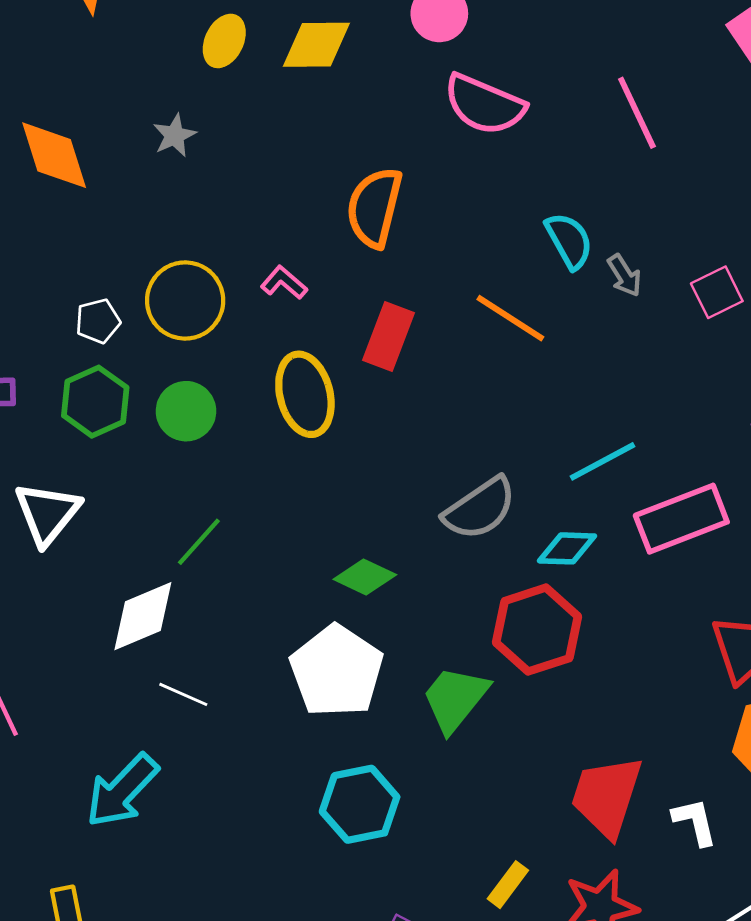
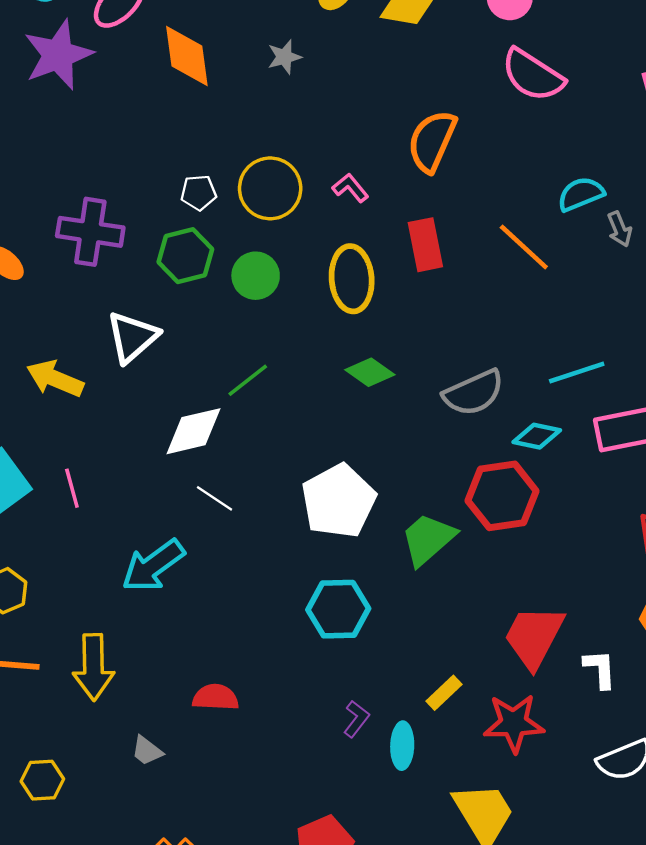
cyan semicircle: (569, 241) -> (581, 194), turned -93
red rectangle: (389, 336) -> (425, 245), turned -42
green diamond: (365, 577) -> (370, 372), moved

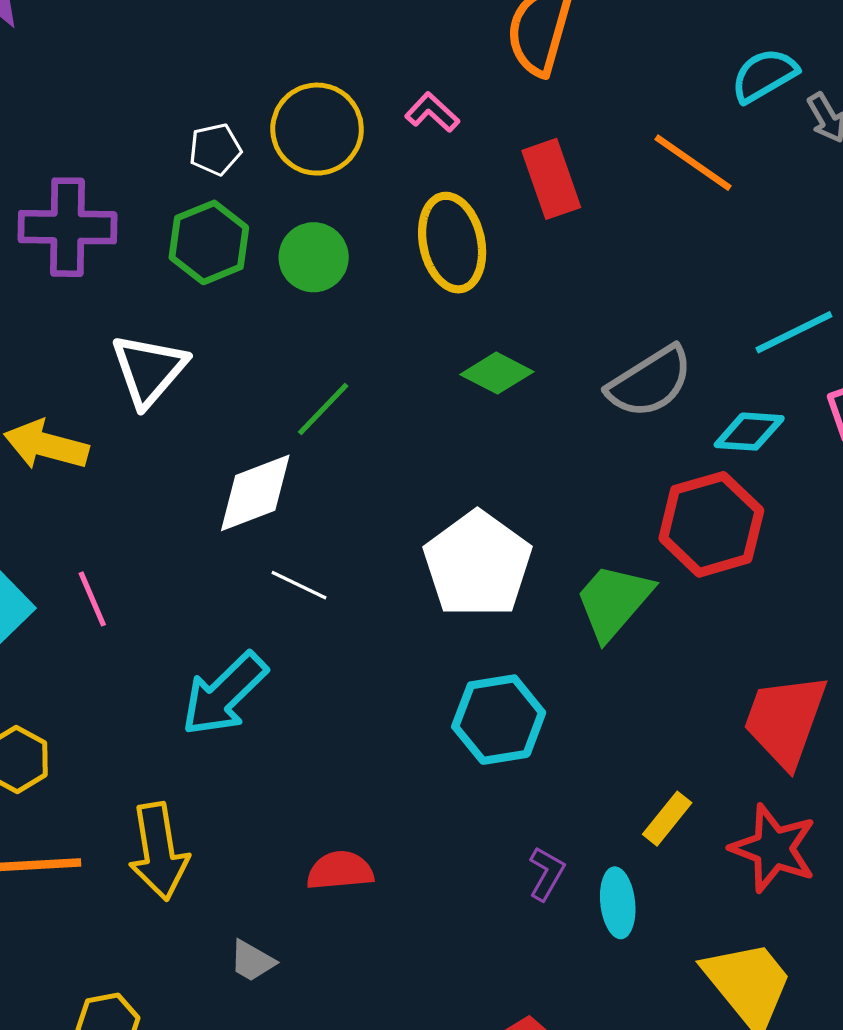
red star: (514, 723) -> (773, 848), turned 30

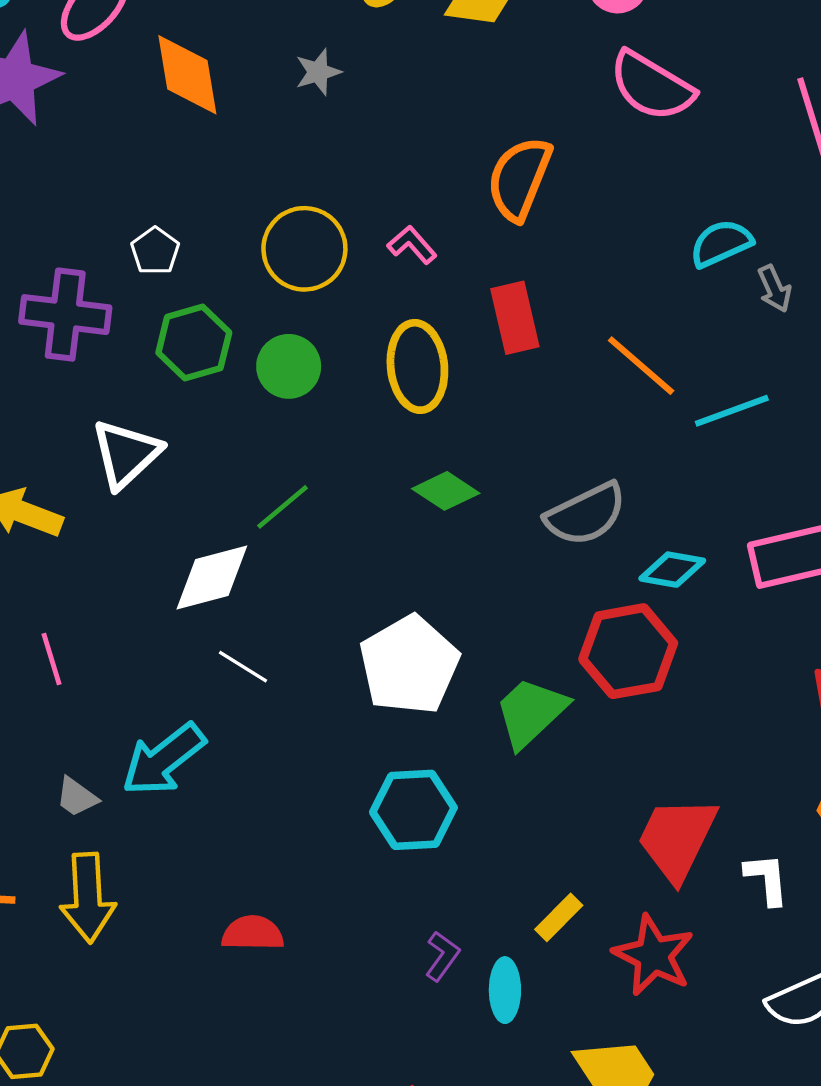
white pentagon: (215, 149) -> (155, 251), moved, turned -30
orange line: (693, 163) -> (641, 366), moved
cyan line: (794, 332) -> (732, 411), moved
gray trapezoid: (252, 961) -> (77, 797), moved

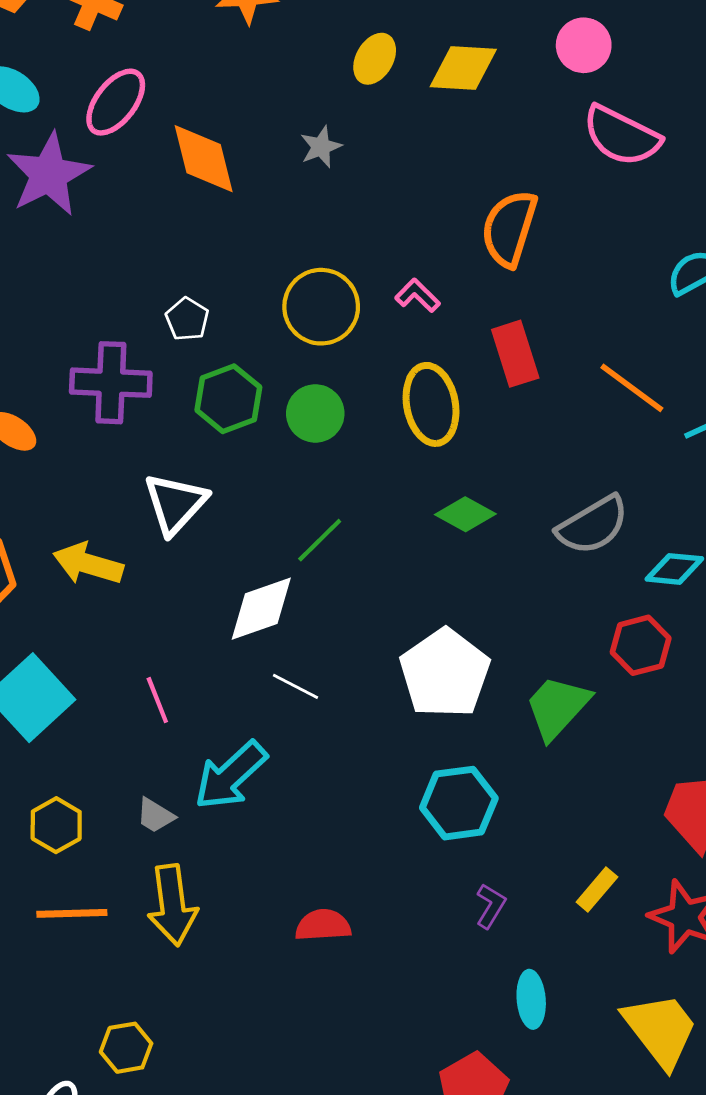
red hexagon: (628, 651) -> (641, 645), size x0.7
pink line: (52, 659) -> (157, 700), moved
purple L-shape: (442, 956) -> (491, 906), moved
cyan ellipse: (505, 990) -> (531, 999), moved

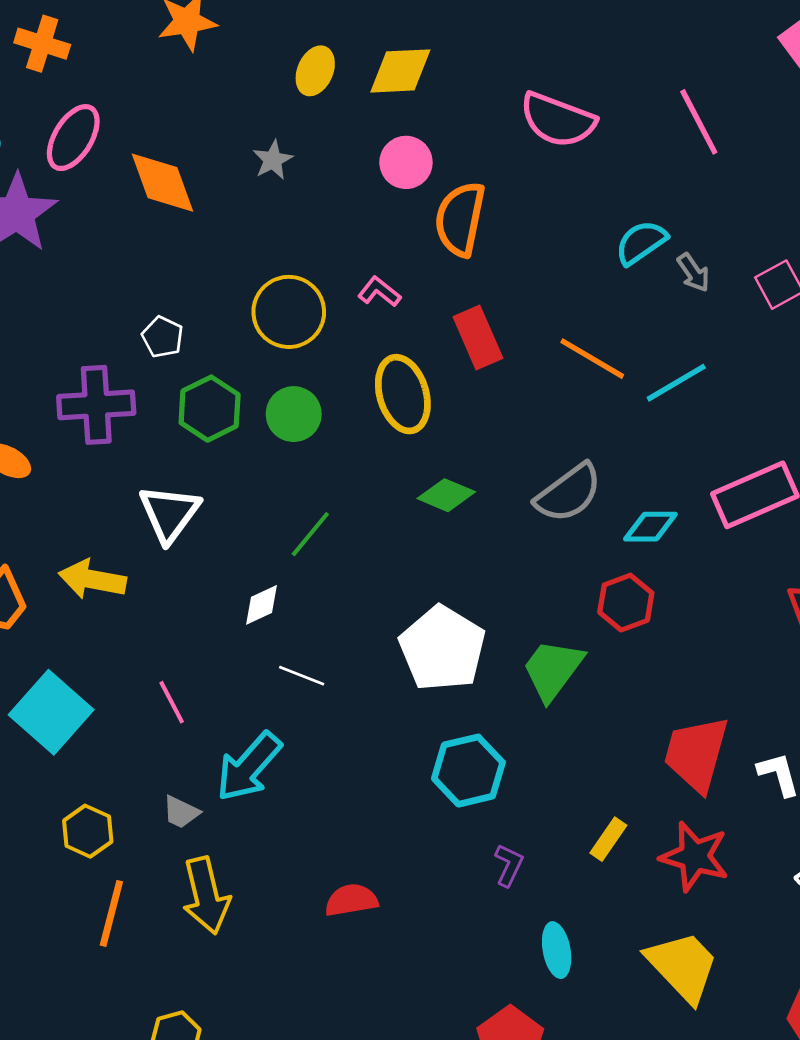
pink circle: (584, 45) -> (406, 162), moved
white diamond: (261, 609) -> (261, 605), size x0.6
orange line: (72, 913) -> (111, 913), turned -68

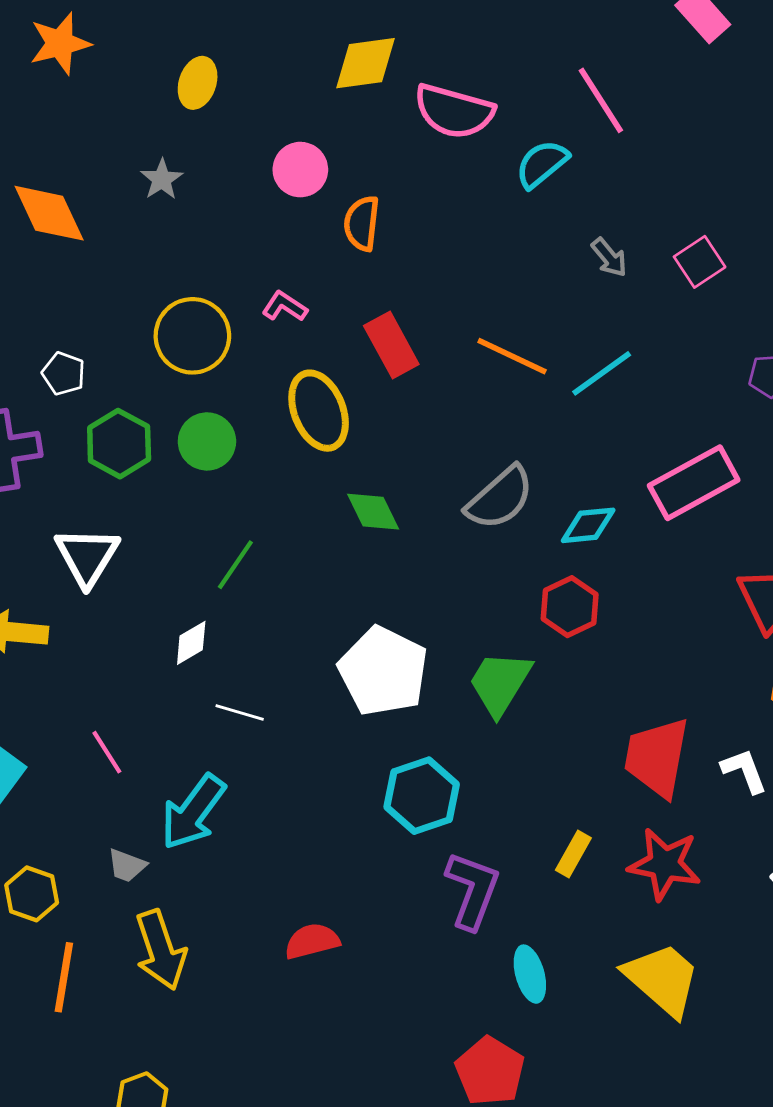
yellow diamond: (400, 71) -> (365, 63), moved
orange semicircle: (460, 219) -> (362, 223), size x0.7
cyan semicircle: (641, 242) -> (542, 164), moved
green diamond: (446, 495) -> (373, 512), turned 46
purple L-shape: (509, 865) -> (472, 890), size x1.8

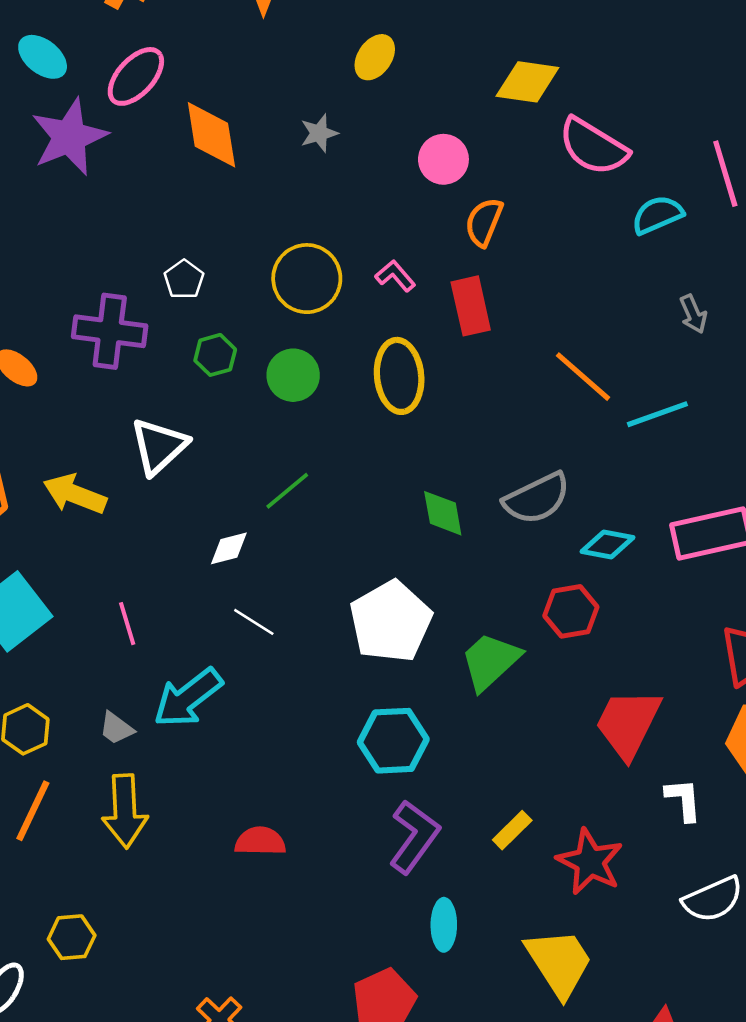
red rectangle: (391, 345) -> (471, 306), moved
green hexagon: (119, 444) -> (215, 355), size x0.7
green diamond: (373, 512) -> (443, 513), moved
red trapezoid: (657, 757) -> (628, 723), moved

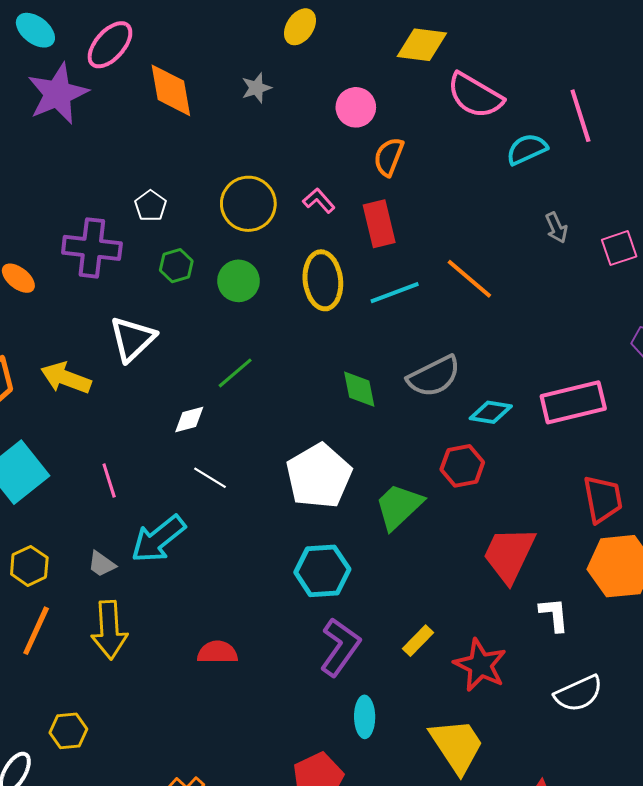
cyan line: (657, 414) -> (395, 293), moved

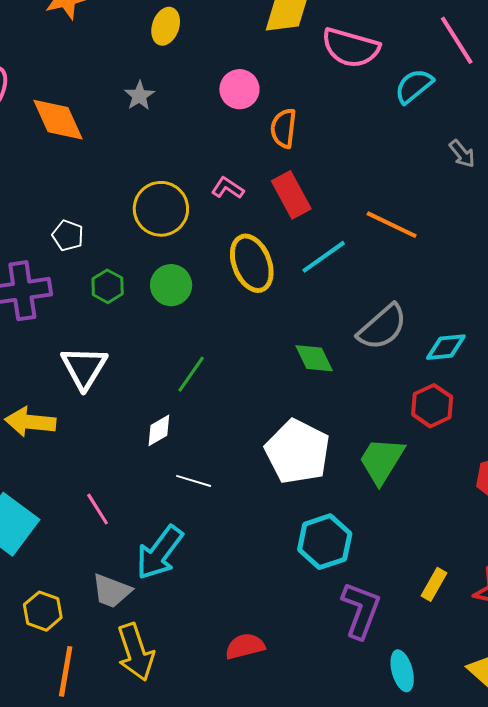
gray trapezoid: (102, 564) -> (112, 591), size x1.4

